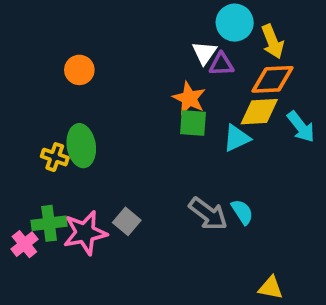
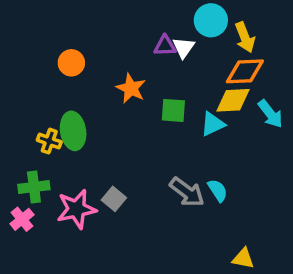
purple triangle: (221, 64) -> (165, 46), moved
orange star: (189, 98) -> (131, 88), moved
green cross: (49, 223) -> (34, 187), moved

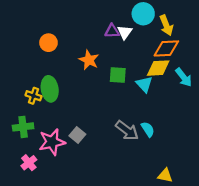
cyan triangle: (213, 124) -> (144, 84), turned -48
pink cross: (22, 219) -> (29, 163), moved

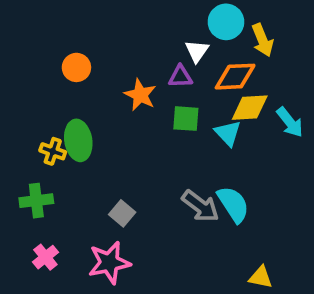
purple triangle: (112, 31) -> (180, 77), moved
orange diamond: (166, 48) -> (235, 77), moved
cyan semicircle: (148, 129) -> (233, 204), size x1.5
pink star: (52, 142) -> (109, 263), moved

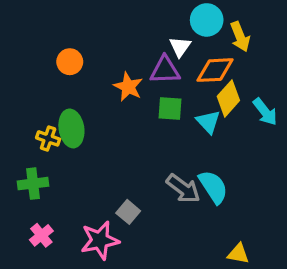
purple triangle: (180, 77) -> (165, 70), size x1.4
yellow diamond: (250, 108) -> (228, 98), turned -45
gray square: (122, 213) -> (128, 212), moved

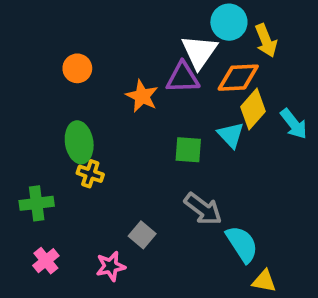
white triangle: (180, 47) -> (199, 52), size x1.5
green square: (170, 108) -> (188, 150), moved
yellow cross: (48, 138) -> (90, 174), moved
cyan semicircle: (213, 187) -> (242, 244), moved
pink star: (100, 240) -> (111, 266), size x0.7

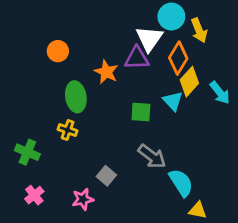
orange diamond: (238, 78) -> (178, 58), turned -56
green ellipse: (79, 142) -> (76, 97), moved
green cross: (37, 203) -> (27, 152), turned 30

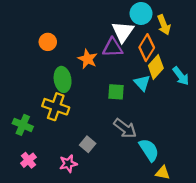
yellow cross: (68, 130) -> (56, 107), size x1.6

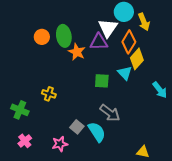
cyan arrow: (181, 76) -> (160, 90), moved
green ellipse: (63, 79) -> (64, 36), moved
yellow cross: (56, 107) -> (49, 94), size x0.6
cyan semicircle: (149, 150) -> (97, 132), moved

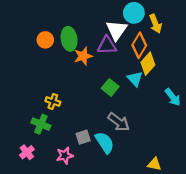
orange star: (77, 52) -> (83, 56), turned 30
green square: (102, 81) -> (110, 87), turned 35
green cross: (20, 110) -> (41, 124), moved
gray square: (77, 127) -> (83, 137), turned 32

